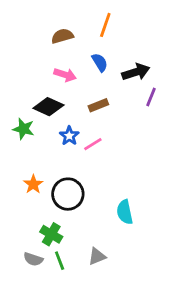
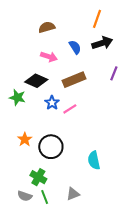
orange line: (105, 25) -> (97, 19), moved
black arrow: (136, 72) -> (102, 43), moved
brown rectangle: (98, 105) -> (74, 80), size x1.5

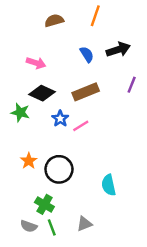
orange line: (97, 19) -> (95, 16), moved
brown semicircle: (47, 27) -> (54, 21), moved
pink arrow: (49, 57) -> (36, 63), moved

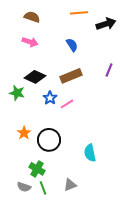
orange line: (95, 16) -> (79, 13), turned 66
brown semicircle: (54, 21) -> (32, 17), moved, turned 35
black arrow: (118, 50) -> (106, 24), moved
pink arrow: (36, 63) -> (30, 42), moved

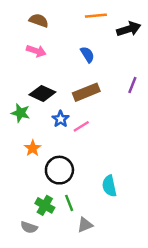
orange star: (24, 133) -> (33, 148), moved
green line: (43, 188) -> (69, 203), moved

